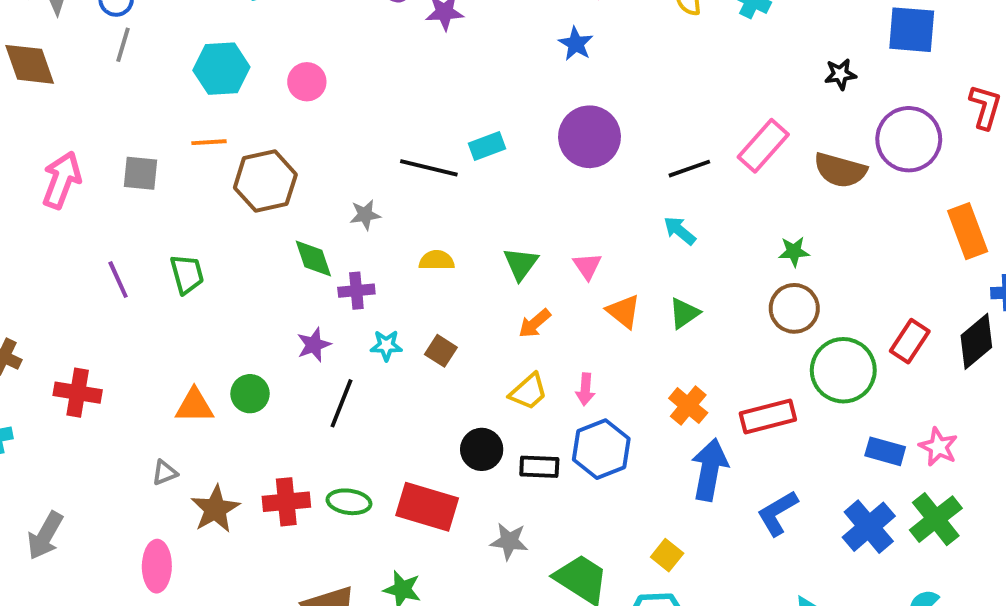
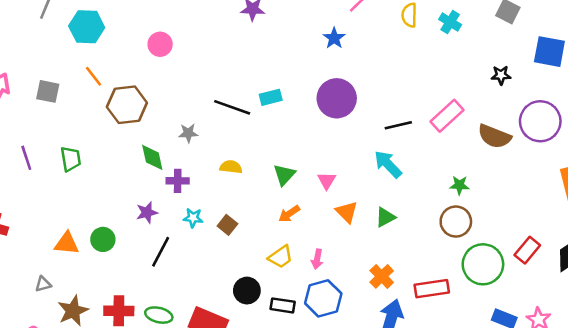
cyan hexagon: (221, 69) -> (87, 27), moved
orange line: (209, 142) -> (94, 76), turned 50
cyan arrow: (680, 231) -> (388, 164), size x1.4

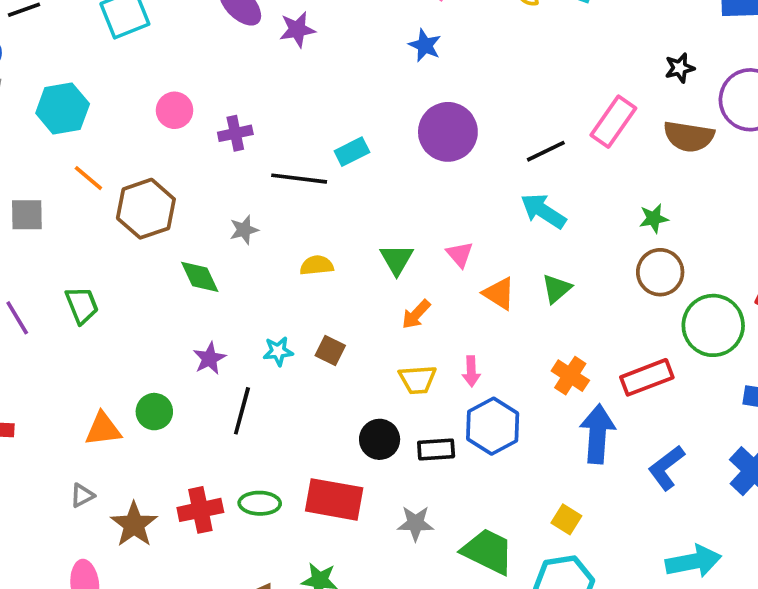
black star: (501, 75) -> (680, 68), moved
purple cross: (178, 181) -> (235, 133), moved
yellow trapezoid: (281, 257) -> (418, 380), turned 44

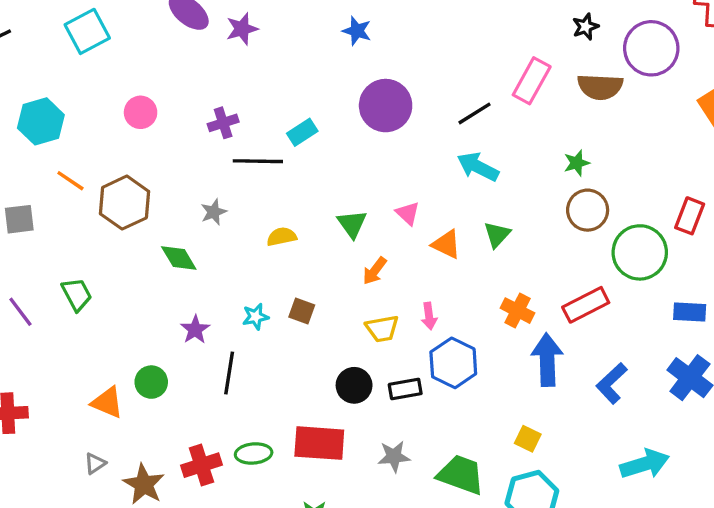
purple cross: (235, 133) -> (223, 123), moved
orange triangle: (103, 429) -> (107, 402), turned 36

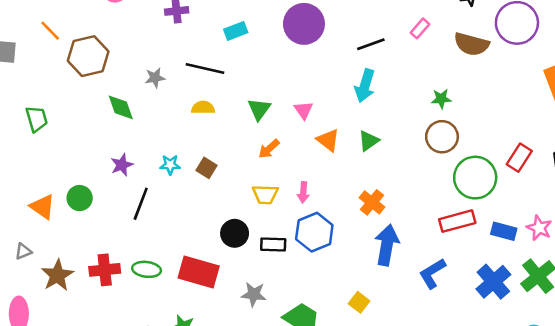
pink rectangle: (532, 81) -> (420, 28), size x0.6
black line: (258, 161) -> (205, 69), moved
cyan arrow: (478, 167) -> (365, 86), turned -112
red rectangle: (586, 305) -> (457, 221), moved

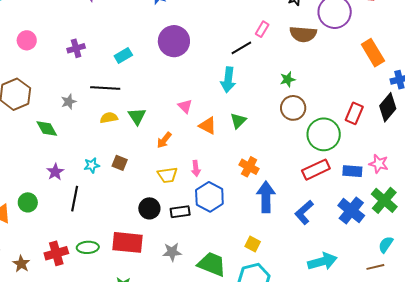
black line: (371, 44) -> (241, 48), moved
green triangle: (259, 109) -> (137, 116), moved
brown star: (57, 275) -> (21, 264), size x0.7

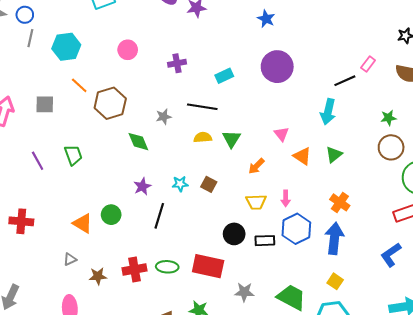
blue arrow: (266, 197) -> (334, 238), moved
gray star: (172, 252) -> (244, 292), moved
brown star: (21, 264) -> (98, 276), turned 30

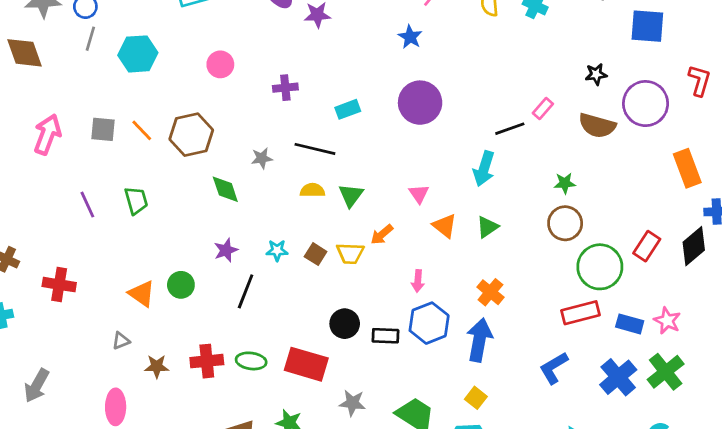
orange line: (79, 85) -> (142, 130), moved
yellow trapezoid: (256, 202) -> (350, 253), moved

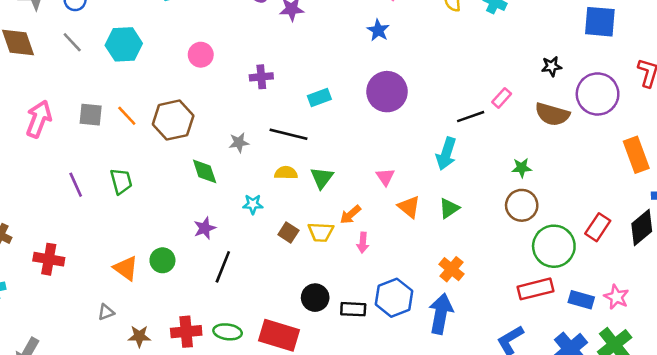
gray line: (90, 39) -> (72, 42), moved, turned -60
cyan star: (277, 250) -> (253, 204), moved
pink arrow: (418, 281) -> (363, 243), moved

